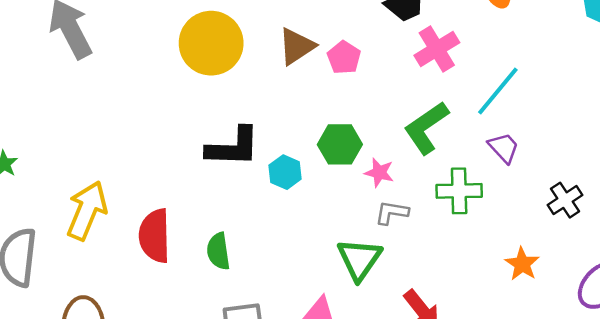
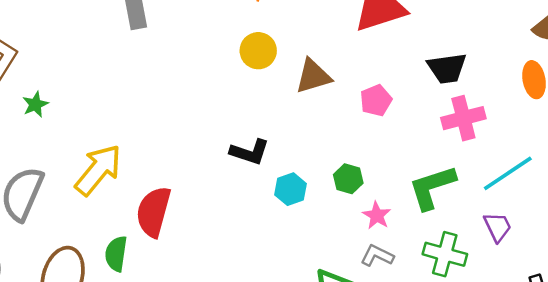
yellow circle: (211, 43) -> (258, 51), size x0.6
brown triangle: (297, 46) -> (313, 76), moved
green hexagon: (340, 144) -> (348, 179), size x0.7
black L-shape: (233, 147) -> (250, 152), size x0.7
green semicircle: (218, 251) -> (116, 254), moved

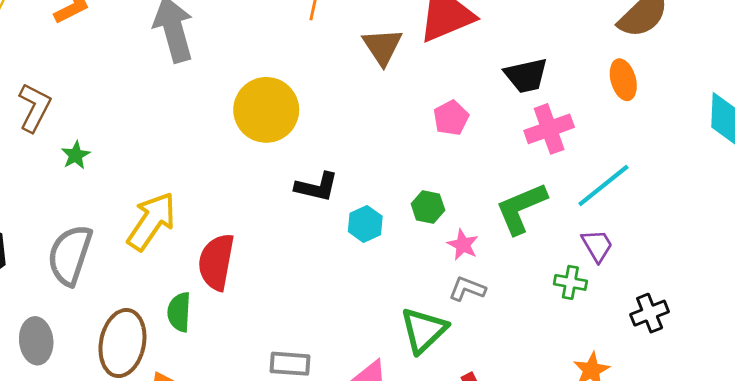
yellow circle: (258, 51) -> (266, 110), moved, size x1.6
brown triangle: (313, 76) -> (382, 47), moved, turned -42
green cross: (445, 254) -> (570, 282), moved, size x0.7

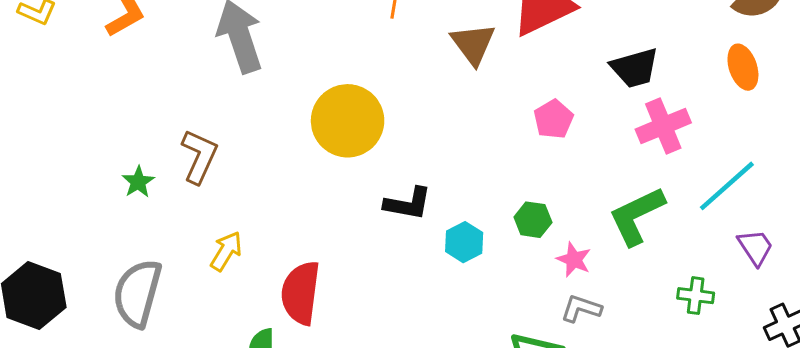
brown L-shape: (35, 107) -> (199, 156), moved
yellow arrow: (151, 221) -> (226, 251), size x0.6
purple trapezoid: (597, 246) -> (755, 247), moved

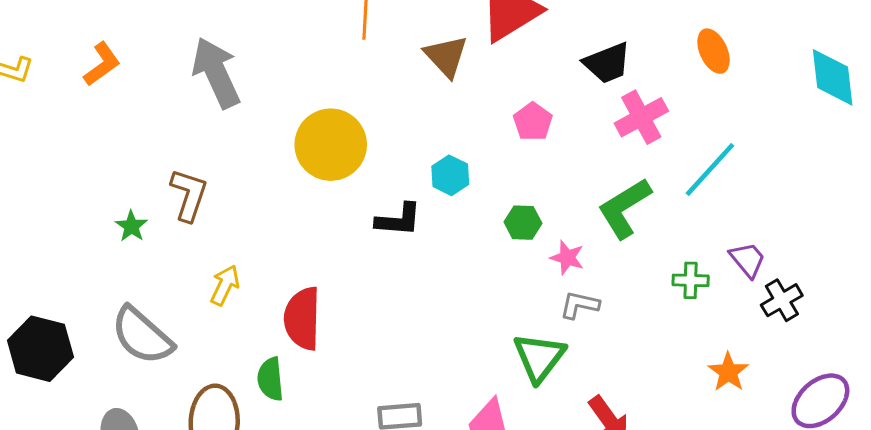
cyan hexagon: (464, 242) -> (450, 175), moved
purple trapezoid: (755, 247) -> (748, 260), moved
gray semicircle: (137, 293) -> (142, 336), turned -58

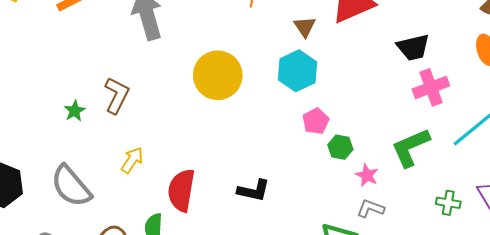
brown triangle: (446, 56) -> (305, 27), size x0.7
pink pentagon: (533, 122) -> (316, 121), moved
cyan hexagon: (450, 175) -> (297, 71), moved, size x1.5
black L-shape: (399, 220) -> (254, 191), moved

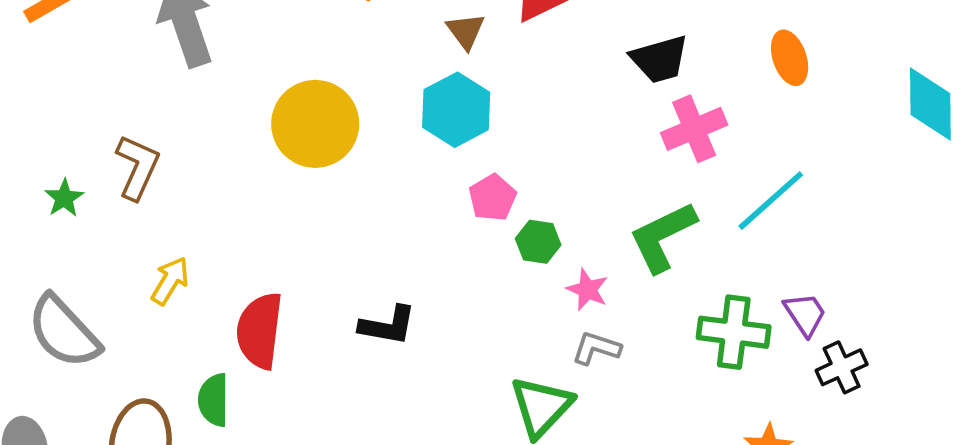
green cross: (448, 203) -> (734, 332), size x1.6

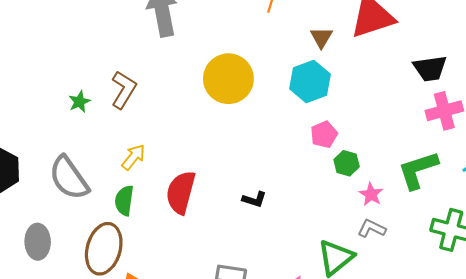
black L-shape: (388, 325) -> (254, 199), size x0.7
green semicircle: (214, 400) -> (124, 200), moved

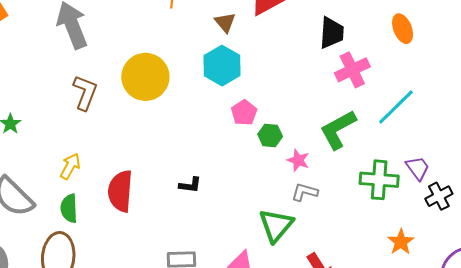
black trapezoid: (430, 68) -> (332, 33), turned -68
brown L-shape: (124, 90) -> (85, 93), moved

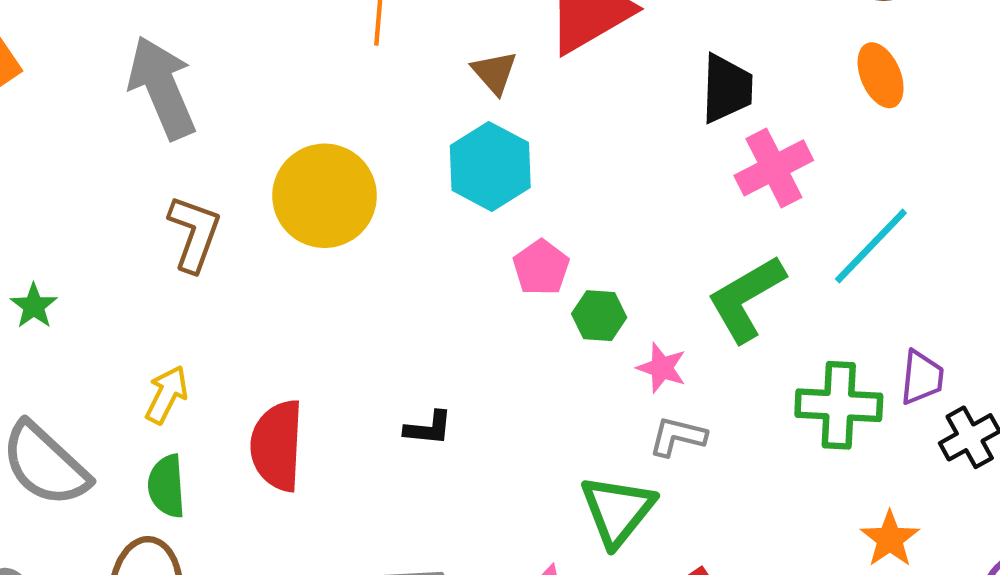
purple trapezoid: (418, 168) -> (922, 378), turned 44

